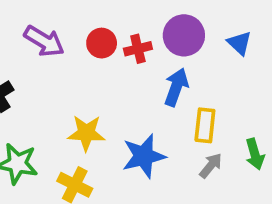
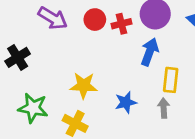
blue star: (144, 156) -> (126, 102), size x0.7
gray arrow: (211, 166) -> (164, 108), moved, turned -42

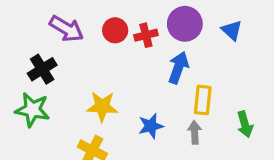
black cross: (18, 57) -> (42, 69), moved
green star: (33, 108) -> (32, 110), moved

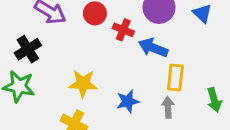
red cross: (146, 35) -> (123, 30), moved, turned 36
blue arrow: (178, 68) -> (153, 48), turned -88

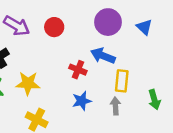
red cross: (123, 30) -> (78, 70), moved
yellow star: (83, 83) -> (28, 83), moved

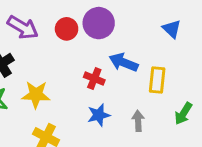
purple circle: (108, 22) -> (99, 23), moved
yellow rectangle: (122, 81) -> (157, 80), moved
green arrow: (154, 100) -> (183, 114), turned 48

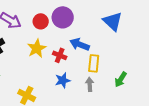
blue triangle: (172, 29) -> (113, 21), size x1.5
yellow rectangle: (157, 80) -> (94, 63), moved
yellow star: (36, 95) -> (37, 48), moved, turned -30

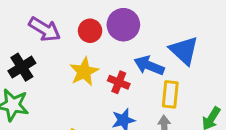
blue triangle: (113, 21) -> (184, 50), moved

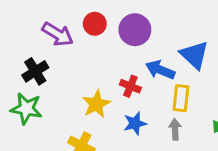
red circle: (90, 31) -> (95, 24), moved
yellow star: (84, 72) -> (96, 104), moved

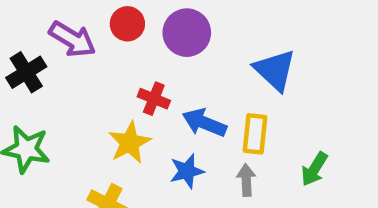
blue arrow: (160, 70) -> (204, 123), moved
black cross: (35, 71) -> (26, 72), moved
red cross: (130, 86) -> (154, 99), moved

